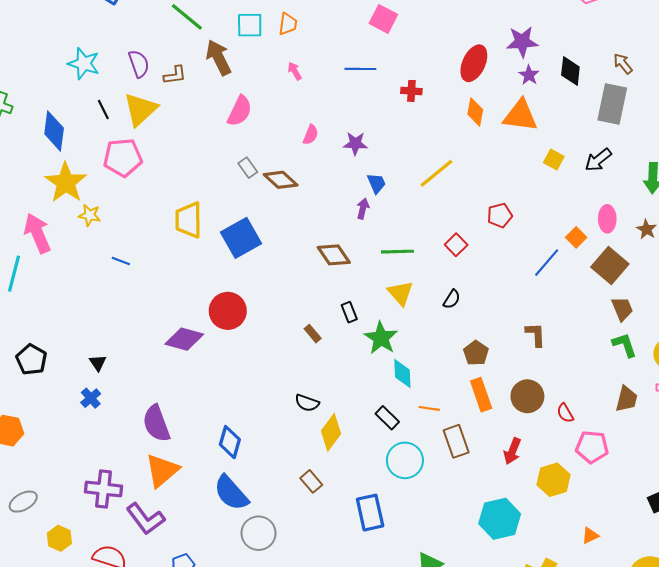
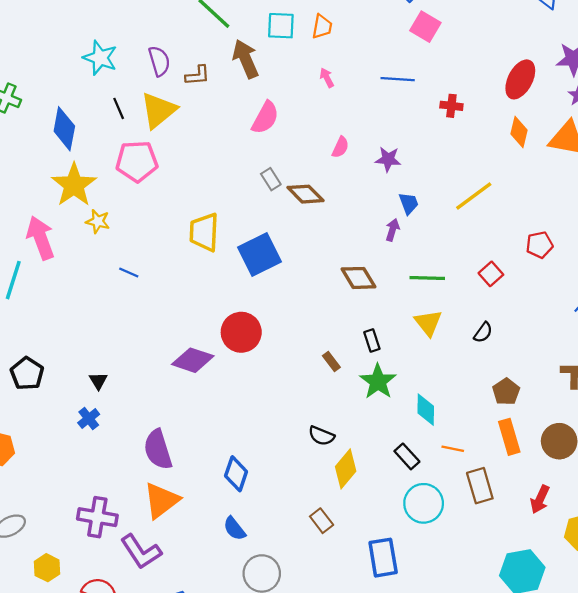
green star: (381, 338) -> (378, 381), moved
blue semicircle: (231, 493) -> (235, 529), size x0.6

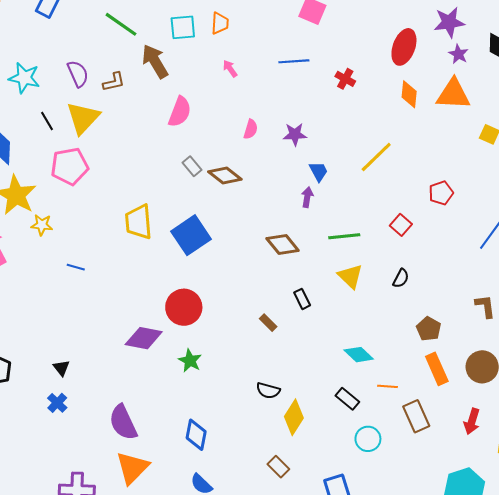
red cross: (451, 106) -> (345, 79), turned 30
green star: (378, 381) -> (190, 361), moved, size x0.7
cyan diamond: (426, 410) -> (359, 355), turned -40
cyan circle: (424, 503) -> (368, 439), size x0.7

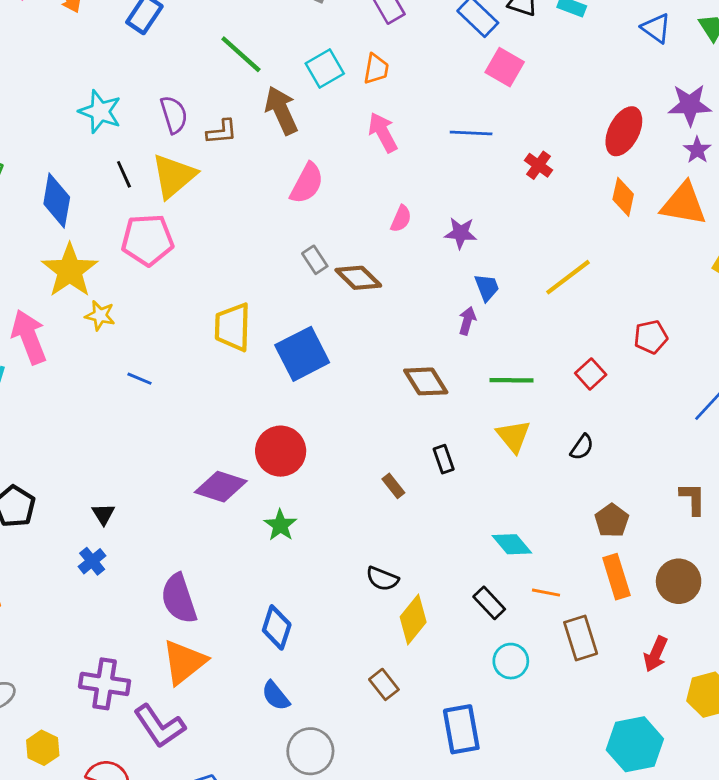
cyan square: (183, 27) -> (325, 68), turned -32
pink arrow: (230, 69) -> (383, 132), size x1.6

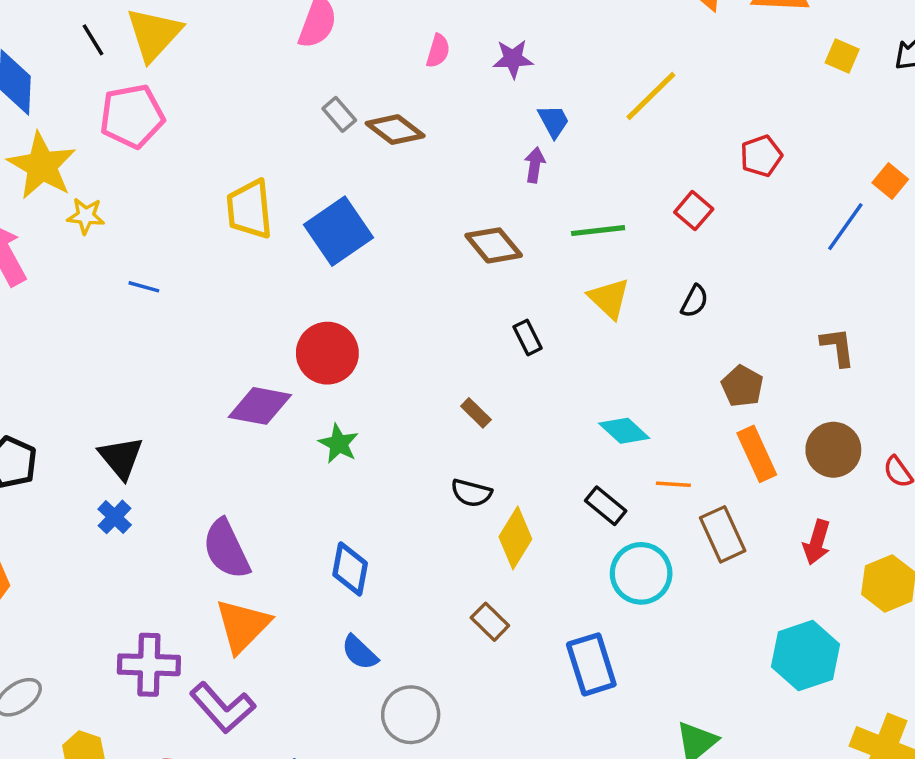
brown rectangle: (393, 486) -> (476, 413), moved
black triangle: (103, 514) -> (121, 458), size x1.6
cyan circle: (511, 661) -> (641, 573), size x1.4

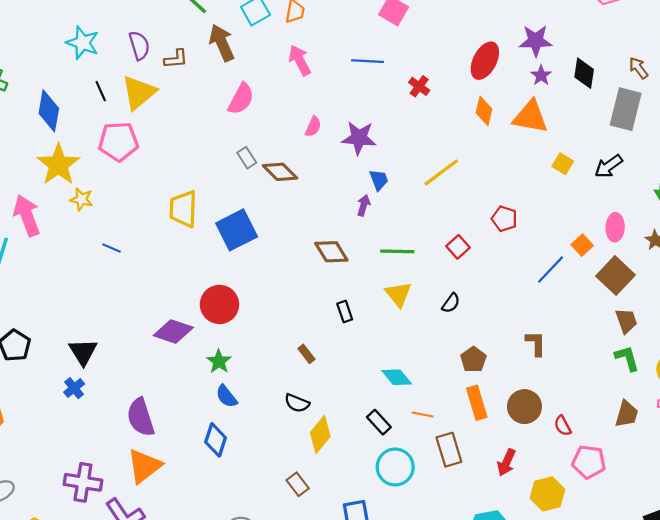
purple star: (513, 59) -> (359, 138), size x1.4
red pentagon: (761, 156) -> (504, 219), turned 30
blue semicircle: (360, 652) -> (227, 396), moved

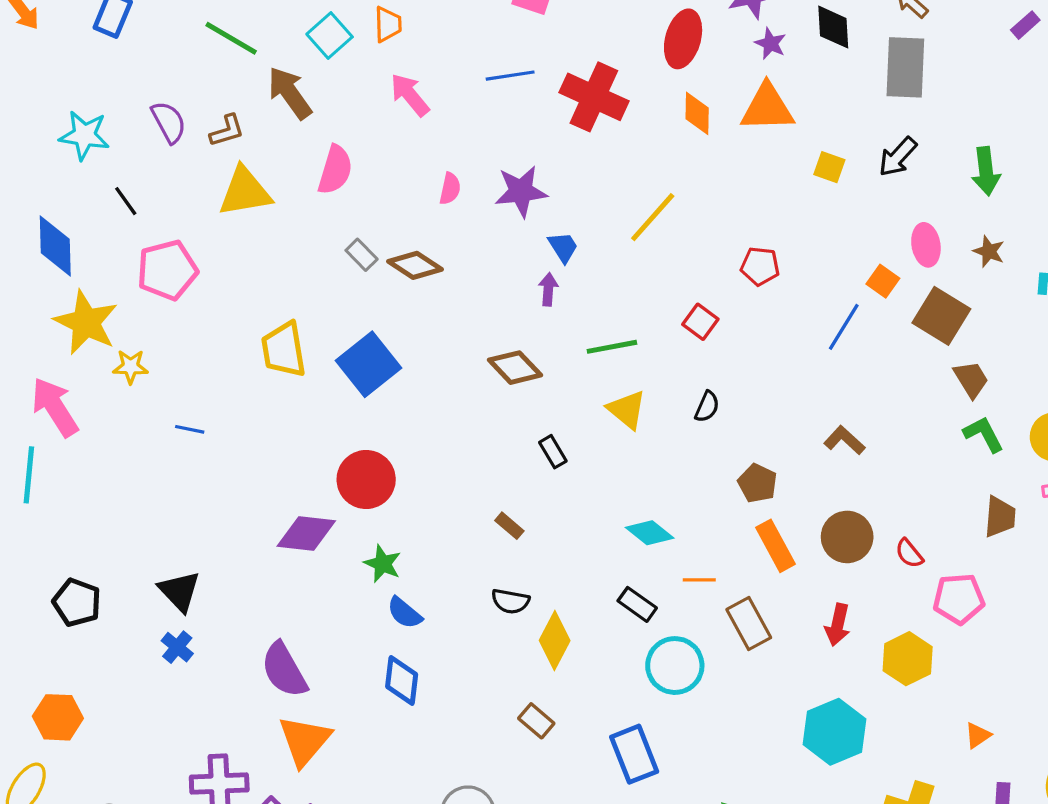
red cross: (419, 86) -> (594, 97), size x2.0
yellow triangle: (139, 93) -> (245, 192), moved, turned 42
brown L-shape: (536, 343) -> (844, 440), turned -36

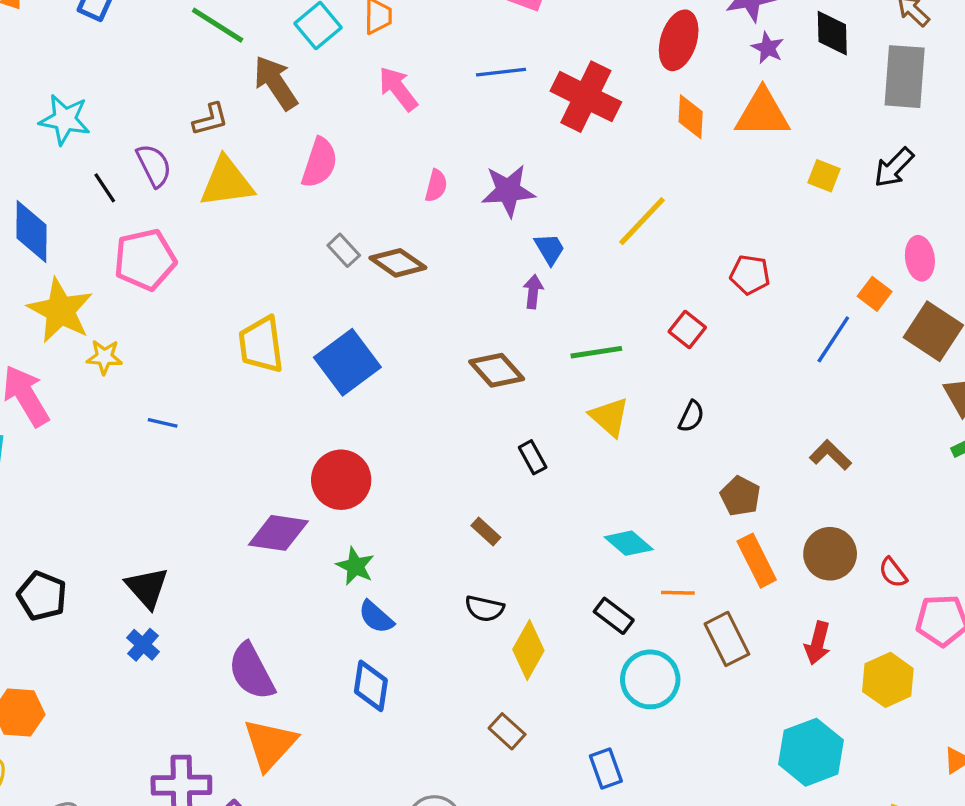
purple semicircle: (169, 122) -> (154, 165), moved
blue rectangle: (634, 754) -> (606, 769), size x0.7

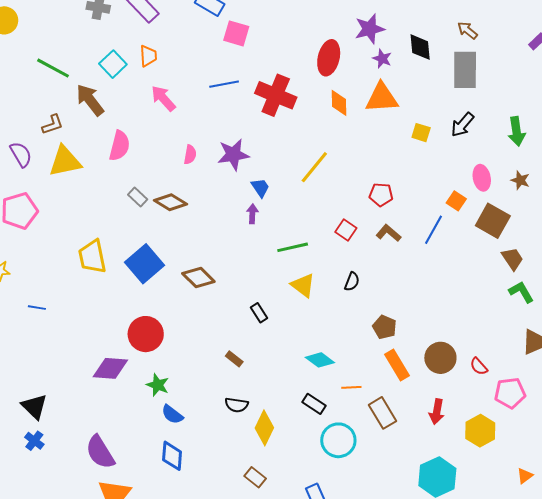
brown diamond: (497, 370) -> (198, 277), moved
brown L-shape: (830, 455) -> (389, 233), moved

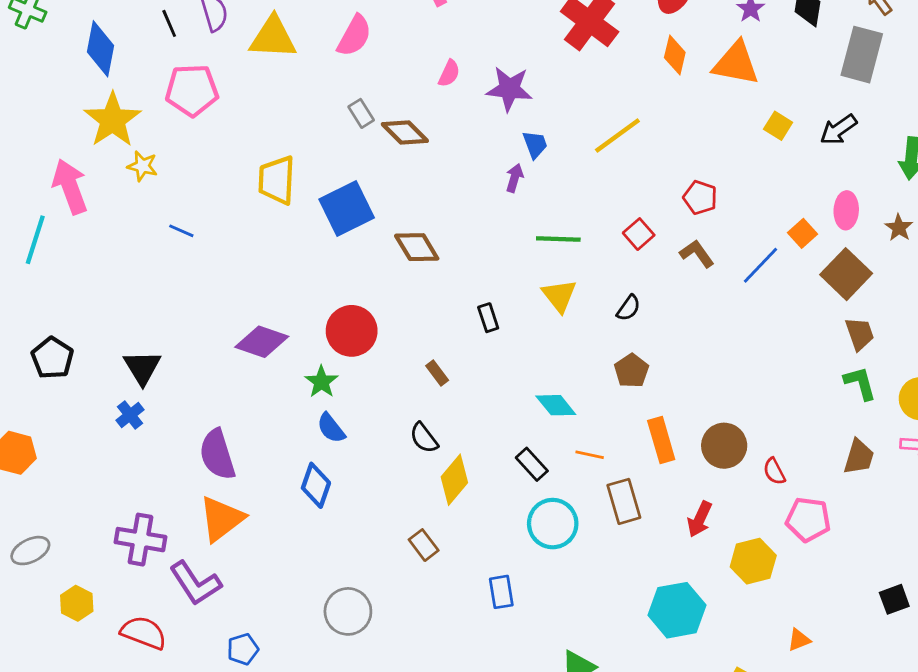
brown pentagon: (385, 327) -> (632, 371), moved
red circle: (146, 334) -> (352, 331), moved
black semicircle: (237, 405) -> (424, 438), turned 30

